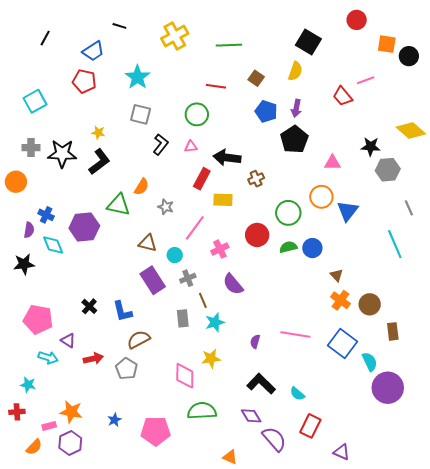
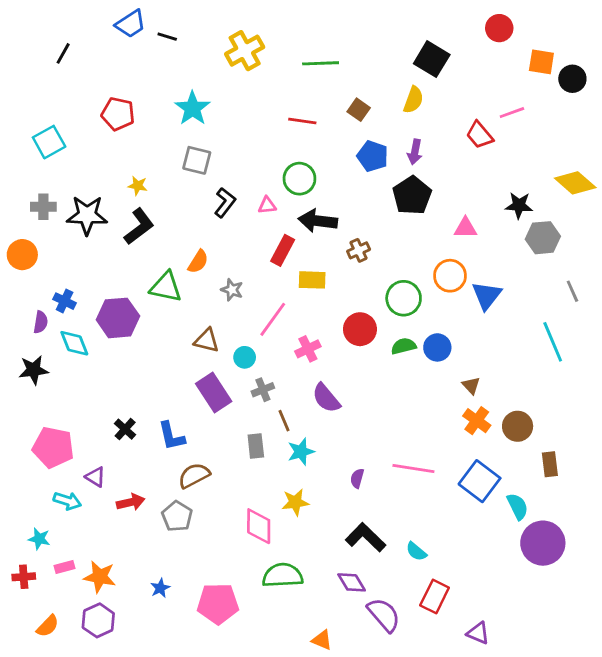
blue trapezoid: (93, 51) -> (131, 24), moved
green circle: (197, 114) -> (299, 179), moved
pink rectangle: (49, 426) -> (65, 567), moved

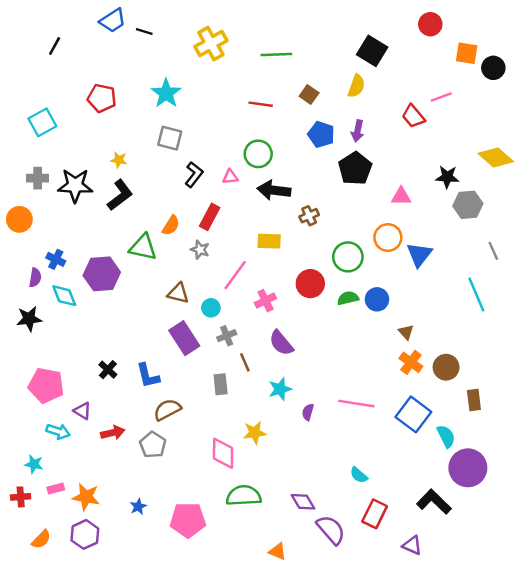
red rectangle: (283, 250) -> (210, 217), moved
cyan star: (301, 452) -> (280, 389), moved
black L-shape: (366, 537) -> (434, 502), moved

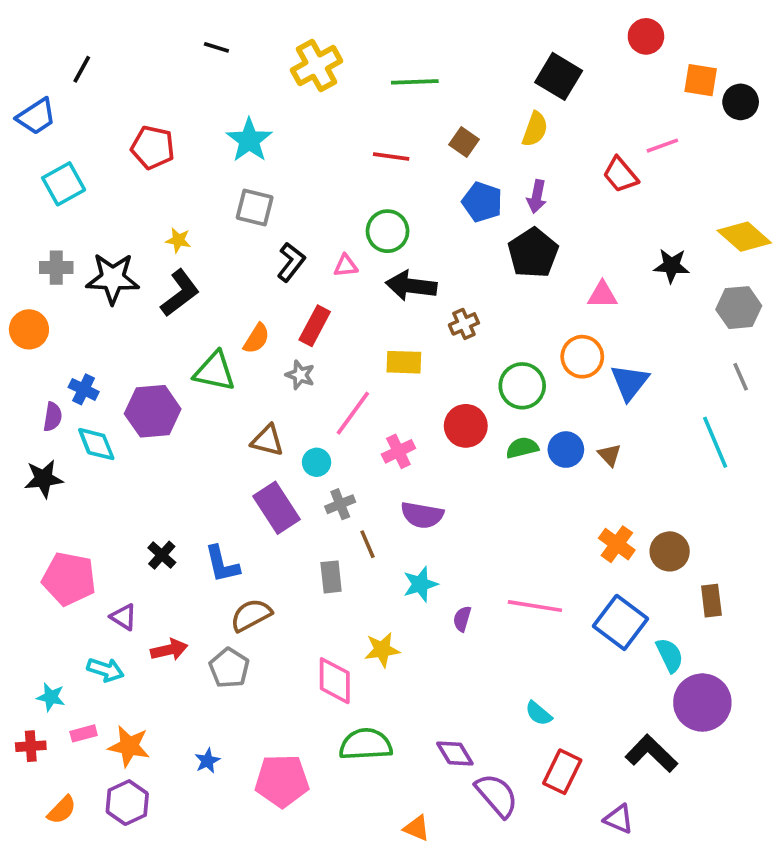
blue trapezoid: (113, 21) -> (36, 116), moved
gray hexagon: (468, 205) -> (739, 308), moved
brown triangle: (406, 332) -> (610, 455), moved
purple semicircle: (281, 343) -> (422, 515), turned -40
cyan arrow: (58, 431) -> (105, 670), moved

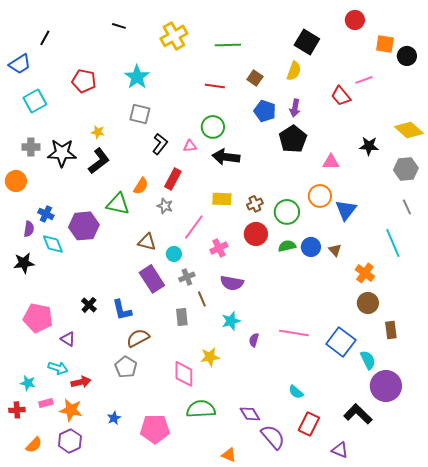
brown cross: (464, 324) -> (255, 204), moved
orange cross: (617, 544) -> (365, 273), moved
red arrow: (169, 650) -> (81, 382), moved

